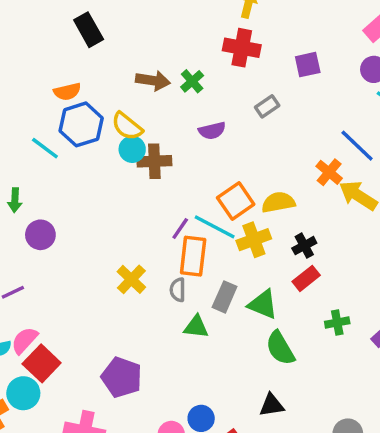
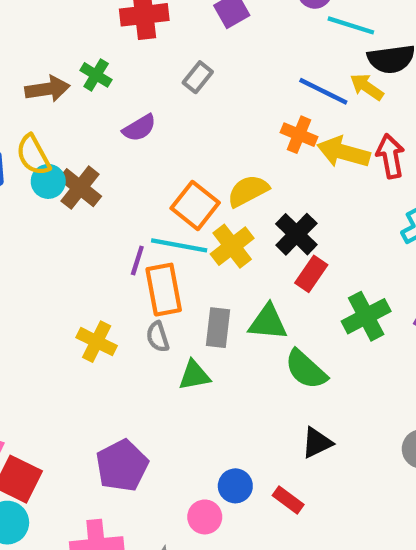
yellow semicircle: (127, 126) -> (33, 155), turned 40
brown cross: (154, 161) -> (80, 188), turned -32
black cross: (304, 246) -> (296, 234), size x1.4
green cross: (337, 323) -> (366, 316), size x1.5
purple pentagon: (122, 377) -> (122, 466), turned -30

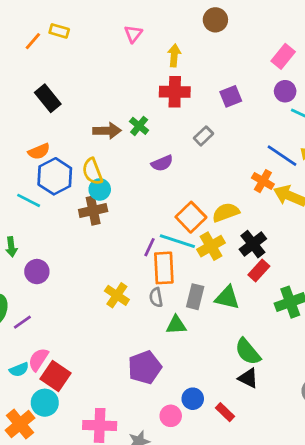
brown cross: (80, 188) -> (93, 211), moved, turned 32
green semicircle: (306, 369) -> (248, 352), moved
black triangle: (317, 443) -> (248, 378), turned 45
purple pentagon: (122, 466) -> (145, 367), moved

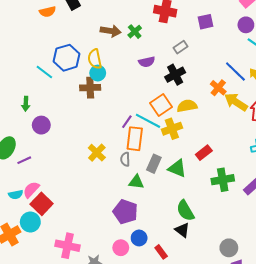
orange semicircle: (39, 151) -> (48, 12), moved
black cross: (253, 244) -> (175, 75), moved
purple pentagon: (145, 367) -> (125, 212), moved, turned 30

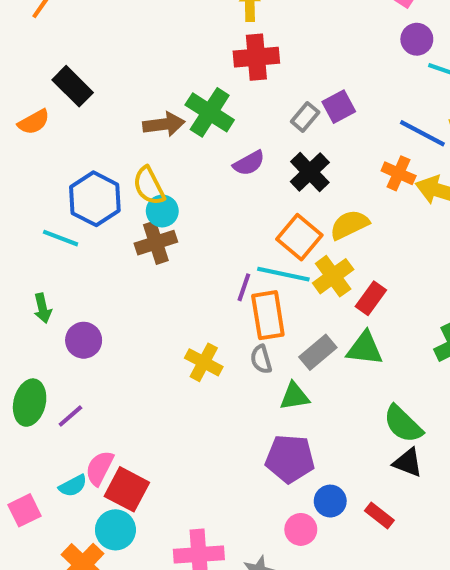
purple square: (205, 22) -> (339, 107), moved
green cross: (135, 32) -> (210, 112), size x1.6
red rectangle: (204, 153) -> (371, 298), moved
gray rectangle: (154, 164) -> (318, 352), turned 42

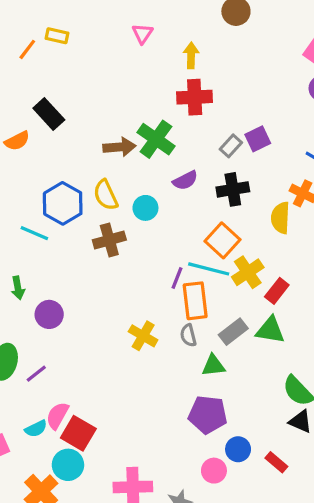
black cross: (310, 172) -> (233, 189), turned 32
cyan circle: (162, 211) -> (145, 208), moved
yellow semicircle: (349, 225) -> (280, 218), moved, turned -64

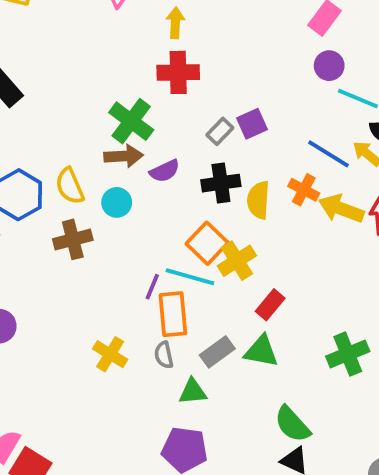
brown arrow: (119, 147) -> (124, 156), moved
yellow semicircle: (280, 218) -> (258, 200), moved
yellow cross: (248, 272) -> (237, 261), moved

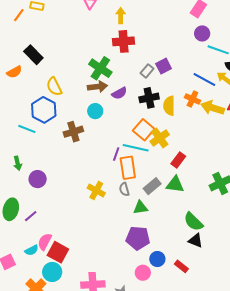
yellow semicircle: (70, 186) -> (54, 87), moved

